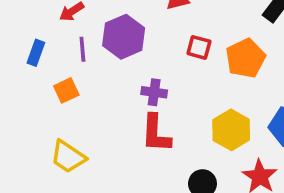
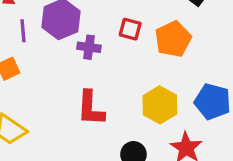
purple cross: (154, 92) -> (89, 47), moved

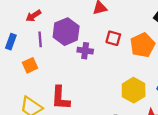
red L-shape: (91, 108) -> (60, 98), moved

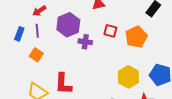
purple line: (40, 39) -> (37, 31), moved
orange square: (30, 65) -> (36, 55), turned -32

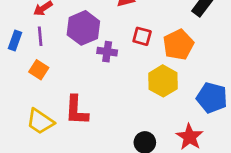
yellow hexagon: (128, 77) -> (163, 81), moved

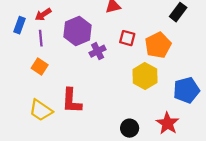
blue rectangle: (15, 40) -> (19, 25), moved
purple cross: (107, 52) -> (98, 51), turned -35
blue pentagon: (212, 98) -> (186, 90), turned -30

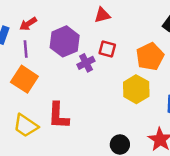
red square: (127, 38) -> (107, 49), moved
orange square: (40, 67) -> (24, 79), size x1.5

